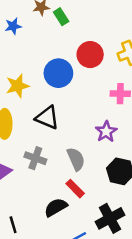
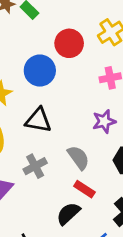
purple star: (106, 132) -> (104, 121), turned 30
gray cross: (35, 158) -> (35, 166), turned -35

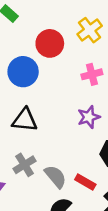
gray semicircle: (78, 158) -> (55, 177), moved
red rectangle: (84, 189) -> (85, 182), moved

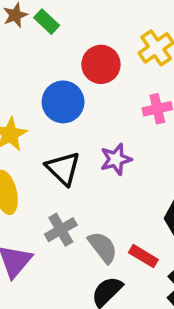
purple star: (89, 117) -> (116, 159), moved
black triangle: (25, 120) -> (63, 168), turned 36

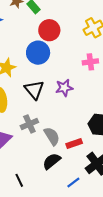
red circle: (101, 64) -> (49, 30), moved
red rectangle: (143, 256) -> (74, 143), turned -56

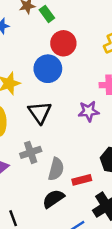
purple star: (64, 88) -> (89, 111), moved
gray semicircle: (52, 136) -> (56, 169), turned 42

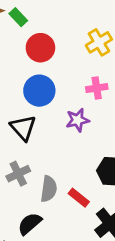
blue circle: (48, 69) -> (39, 91), moved
red rectangle: (82, 180) -> (79, 198), turned 60
black semicircle: (53, 199) -> (30, 224), moved

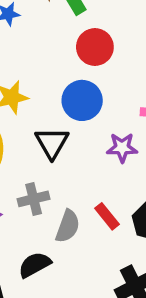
red rectangle: (79, 198) -> (107, 216), moved

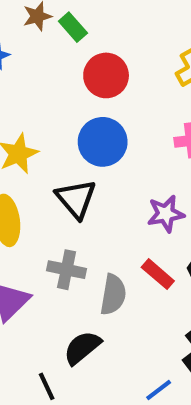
purple star: (122, 148) -> (166, 214), moved
gray cross: (34, 199) -> (67, 270), turned 36

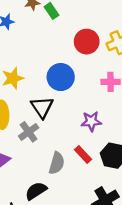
red circle: (106, 75) -> (87, 42), moved
gray cross: (67, 270) -> (29, 132), moved, turned 36

